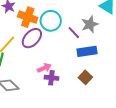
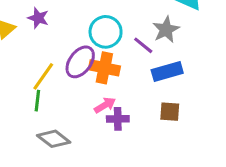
orange cross: (28, 17) -> (104, 68), moved
brown square: (85, 77) -> (170, 112), turned -32

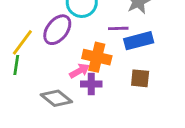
purple line: (143, 45) -> (118, 28), moved, turned -42
orange cross: (104, 68) -> (97, 57), moved
gray diamond: (54, 139) -> (56, 98), moved

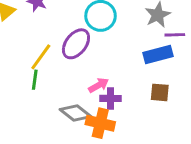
purple line: (118, 28) -> (175, 35), moved
orange cross: (97, 57) -> (100, 123), moved

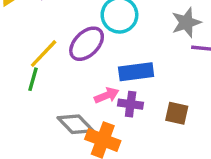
blue rectangle: (158, 54) -> (136, 72), moved
purple cross: (110, 98) -> (131, 104), moved

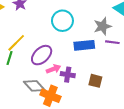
purple ellipse: (87, 44) -> (42, 55), moved
blue rectangle: (136, 72) -> (84, 45), moved

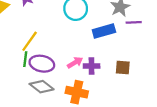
purple ellipse: (42, 55) -> (42, 64), moved, turned 65
gray diamond: (34, 86) -> (42, 87), moved

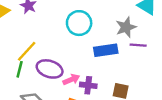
purple ellipse: (42, 64) -> (50, 69), moved

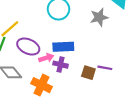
purple line: (138, 45) -> (105, 68), moved
blue rectangle: (106, 50) -> (63, 47), moved

